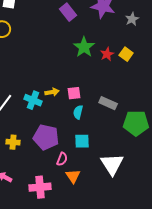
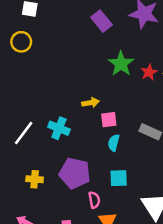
yellow arrow: (52, 92) -> (91, 103), moved
pink semicircle: (62, 159) -> (94, 200), turned -32

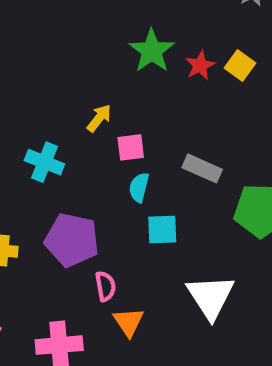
yellow arrow: (91, 103) -> (99, 118), turned -42
cyan square: (119, 178) -> (162, 229), moved

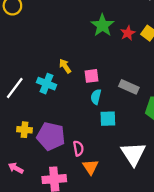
yellow arrow: (99, 118) -> (65, 66), moved, turned -72
purple pentagon: (72, 240) -> (51, 136), moved

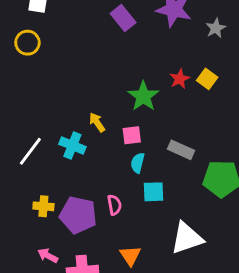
green star: (102, 25) -> (143, 96), moved
pink semicircle: (78, 148) -> (114, 205), moved
white triangle: (133, 154) -> (187, 238), turned 44
pink arrow: (16, 168) -> (48, 256), moved

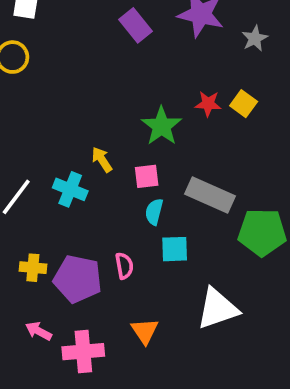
red star: (180, 79) -> (208, 104), turned 30
gray rectangle: (181, 150) -> (210, 195), size x1.4

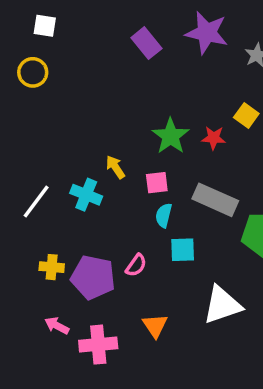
red star: (208, 104) -> (214, 138), moved
pink semicircle: (124, 266) -> (136, 265), turned 45

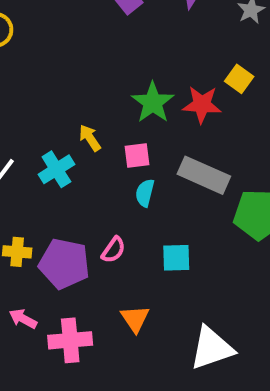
red star: (214, 138) -> (202, 104), size x1.4
cyan cross: (86, 195) -> (56, 169), turned 36
cyan square: (183, 250) -> (176, 258), moved
white triangle: (222, 305) -> (212, 348), moved

